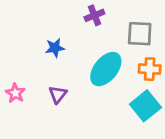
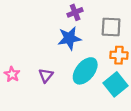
blue star: (55, 48) -> (69, 38), moved, size x1.5
cyan ellipse: (106, 69) -> (85, 71), moved

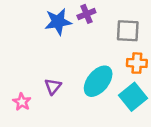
blue star: (69, 38) -> (58, 22), moved
pink star: (12, 74) -> (22, 102), moved

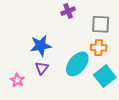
blue star: (58, 22) -> (41, 46), moved
orange cross: (137, 63) -> (99, 48), moved

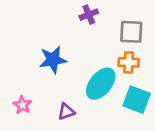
purple triangle: (42, 68) -> (66, 112), moved, turned 32
cyan square: (105, 76) -> (137, 100), turned -30

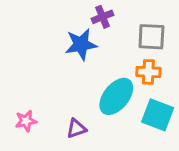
blue star: (53, 60) -> (81, 44), moved
pink star: (22, 105) -> (26, 121), turned 30

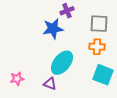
cyan ellipse: (116, 96) -> (62, 63), moved
purple triangle: (76, 129) -> (50, 84), turned 40

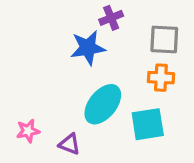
cyan square: (103, 75) -> (148, 124), moved, turned -30
purple triangle: (50, 84) -> (70, 144), moved

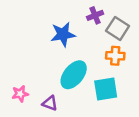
purple cross: (111, 18) -> (95, 15), moved
gray square: (164, 39) -> (118, 28), turned 30

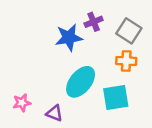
purple cross: (95, 15) -> (94, 22), moved

